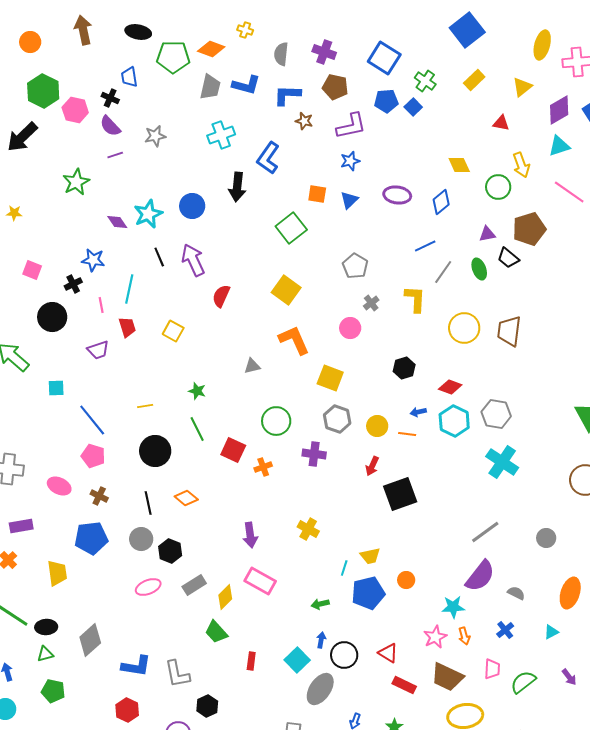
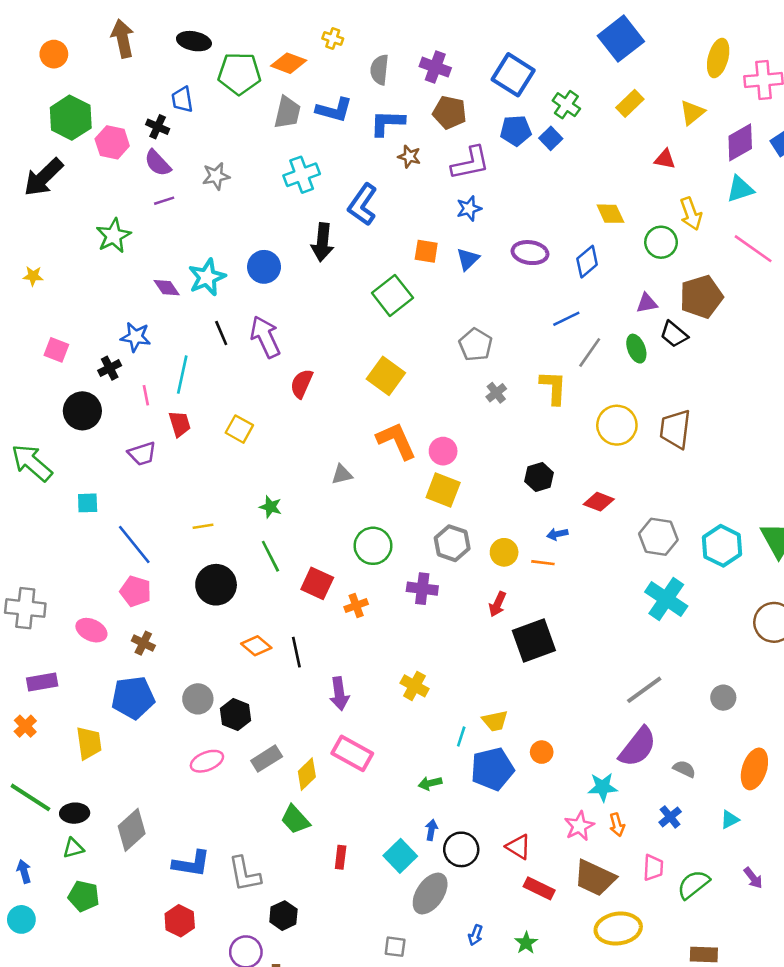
pink circle: (350, 328) -> (443, 451), moved
cyan hexagon: (454, 421) -> (722, 546), moved
black line: (148, 503) -> (296, 652), moved

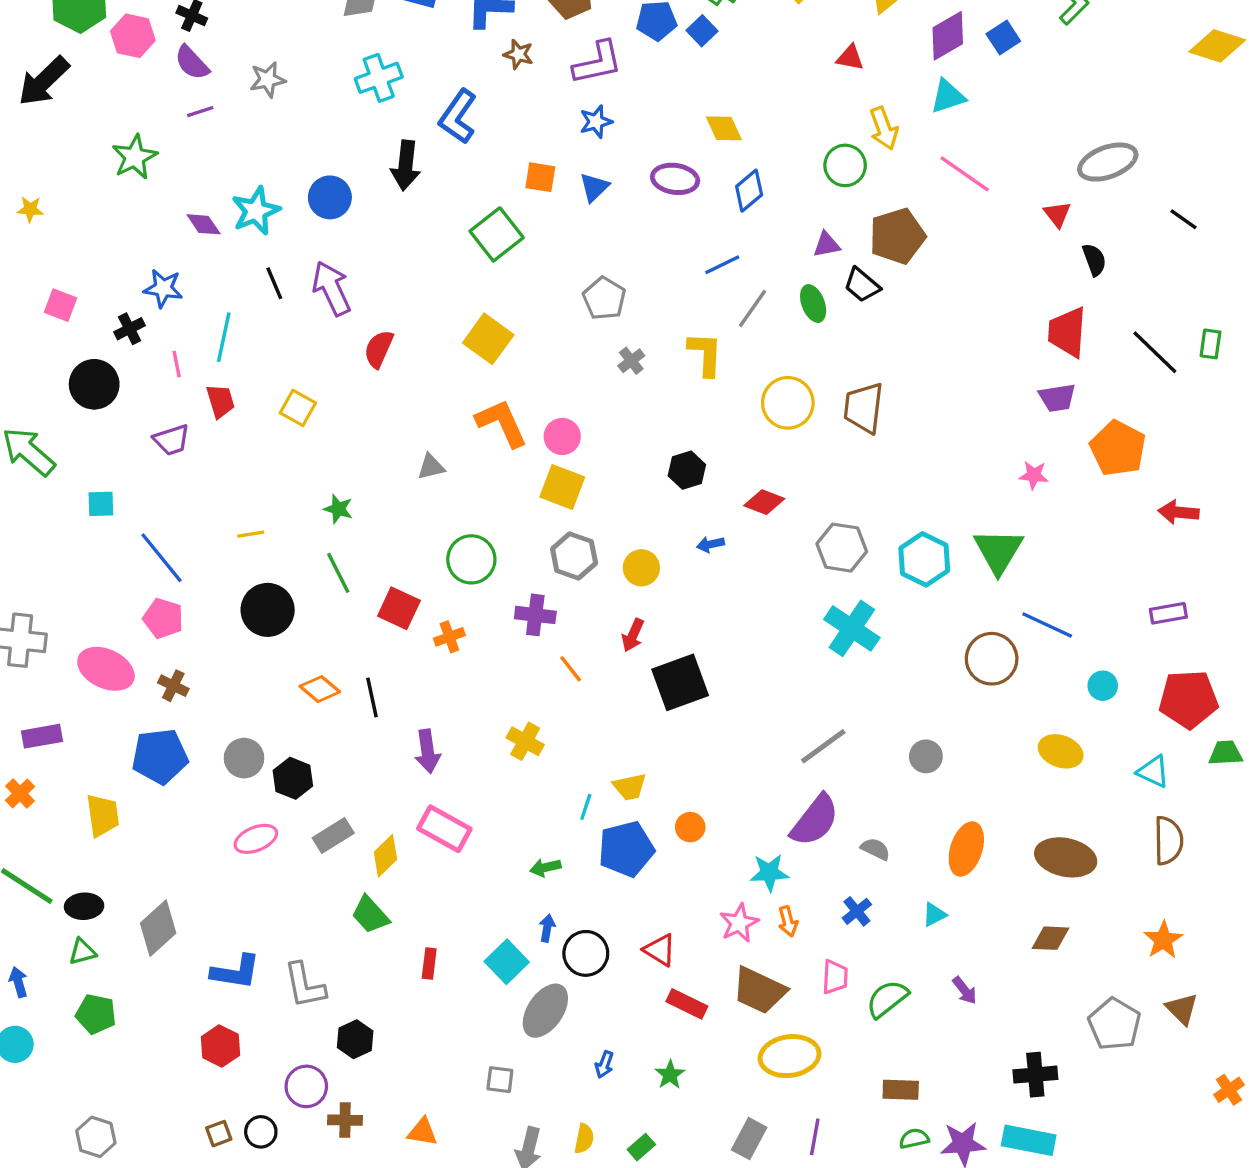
yellow diamond: (610, 214) -> (724, 128), moved
orange line: (543, 563) -> (571, 669), moved, turned 45
pink ellipse: (91, 630) -> (106, 669), size x1.4

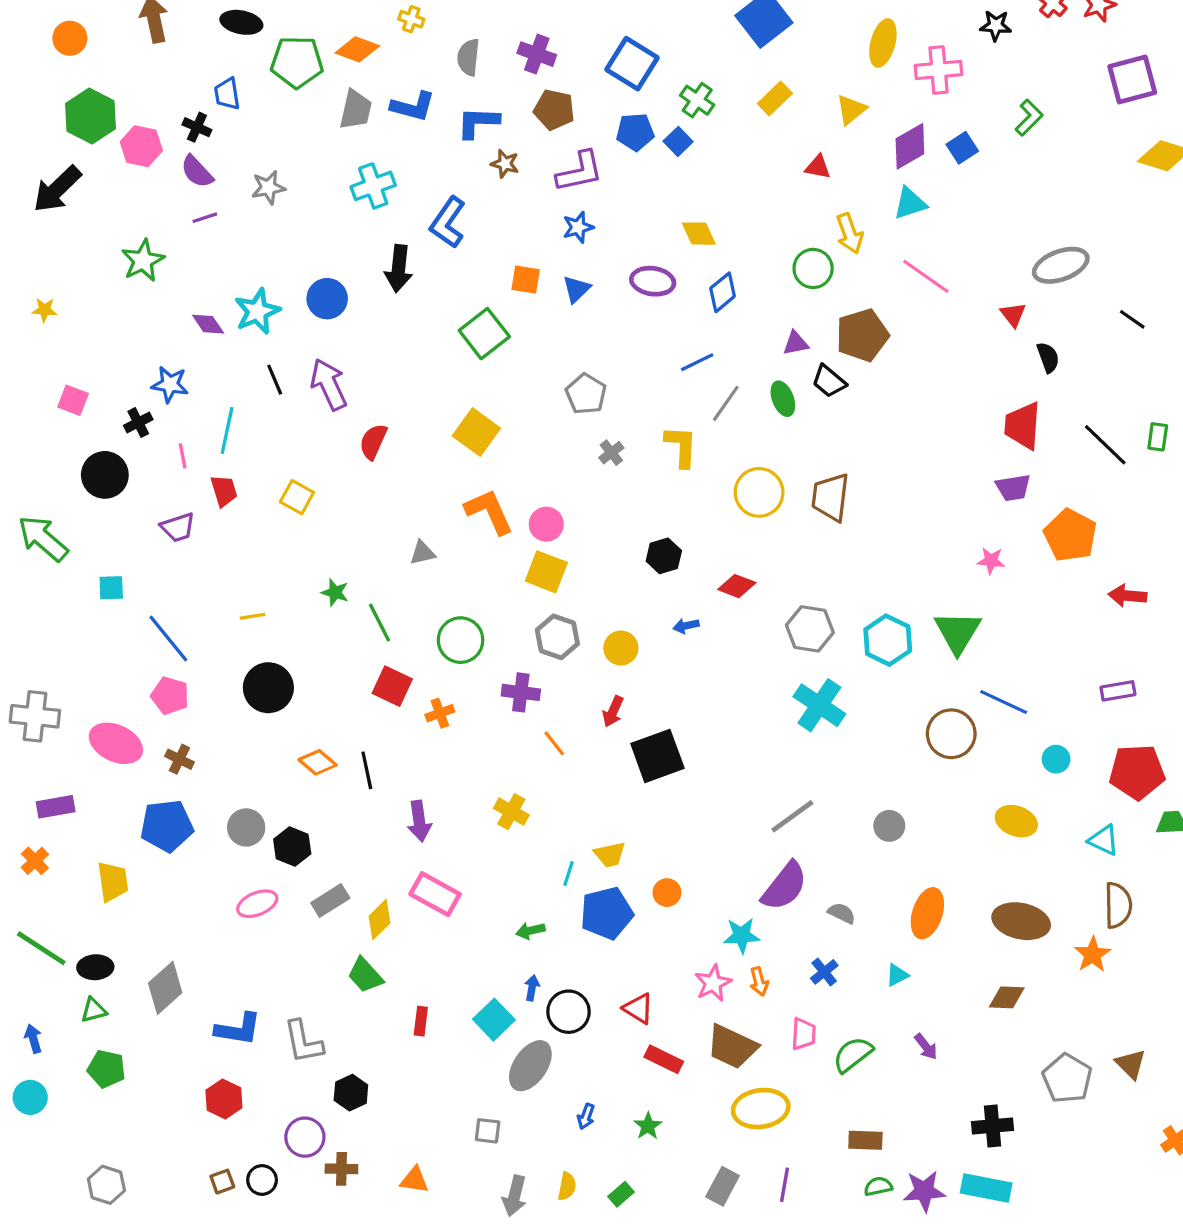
green line: (338, 573) -> (380, 623), moved
orange star: (1163, 940) -> (1093, 954), moved

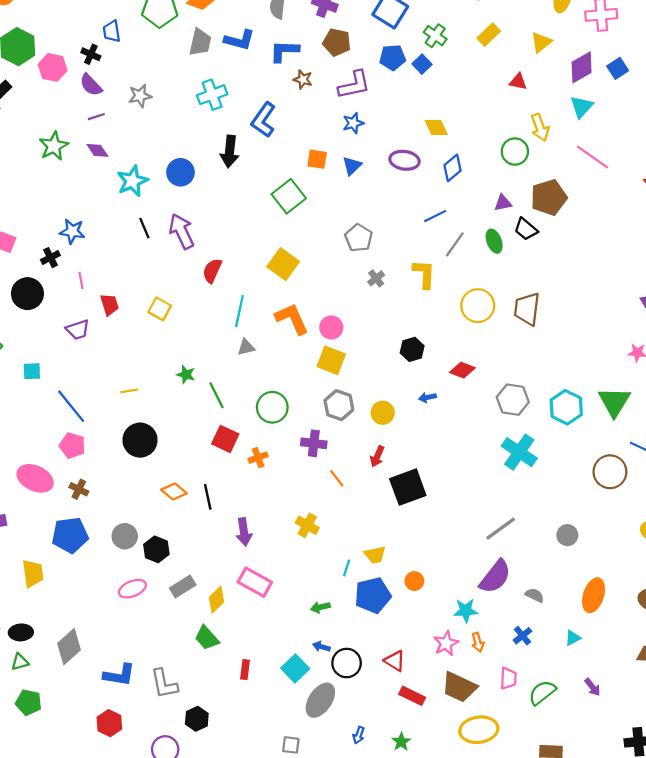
cyan triangle: (910, 203) -> (582, 107), turned -30
purple diamond: (208, 324) -> (97, 150), moved
cyan line: (227, 430) -> (239, 311), moved
blue arrow: (532, 988) -> (321, 647), turned -84

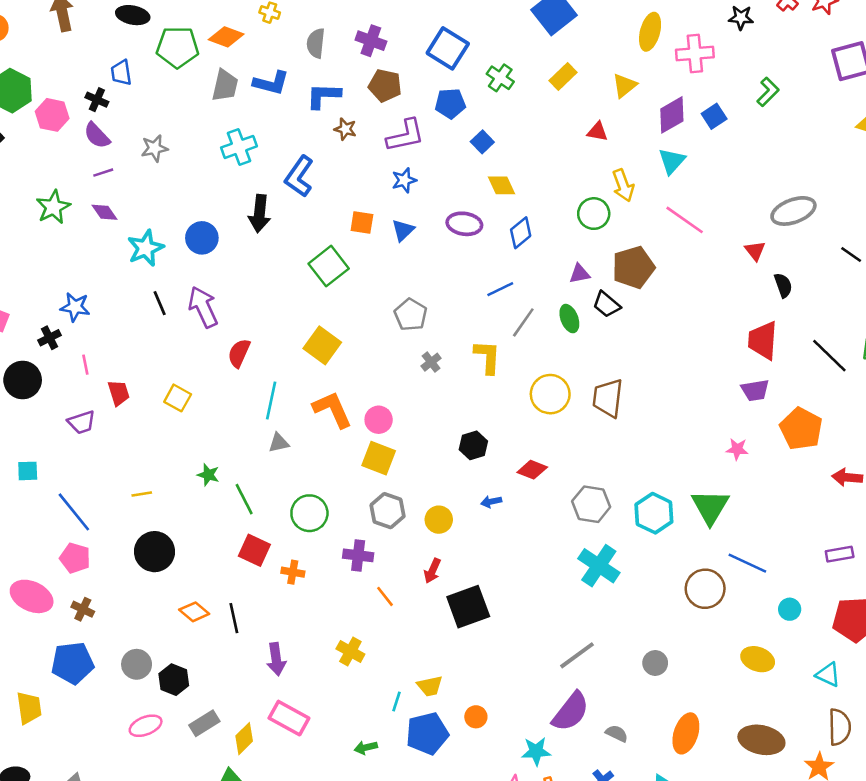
blue square: (422, 64) -> (482, 142), moved
orange cross: (258, 458) -> (293, 572), turned 30

